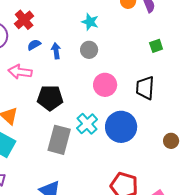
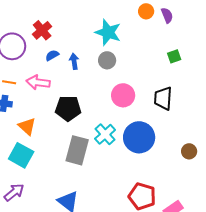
cyan star: (90, 22) -> (108, 32), size x1.5

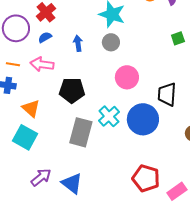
blue semicircle: (52, 55) -> (45, 37), moved
black trapezoid: (163, 98) -> (167, 94), moved
purple arrow: (14, 192) -> (41, 177), moved

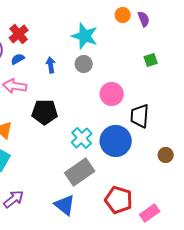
pink circle: (127, 77) -> (112, 94), moved
gray rectangle: (81, 132) -> (80, 172), moved, turned 40
blue triangle: (72, 183) -> (65, 205), moved

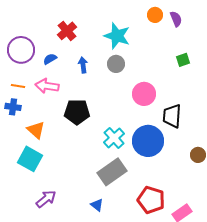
red cross: (19, 34) -> (67, 31), moved
blue triangle: (65, 205) -> (97, 205), size x0.6

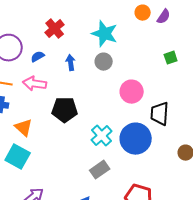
purple semicircle: (176, 19) -> (164, 17), turned 56
gray rectangle: (112, 172) -> (100, 170), size x0.7

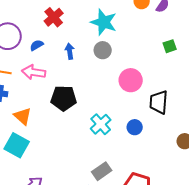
blue circle: (136, 139) -> (135, 127), size x0.5
gray rectangle: (100, 170) -> (102, 171), moved

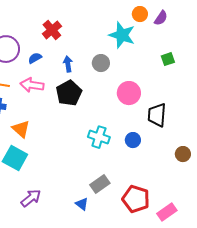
cyan star: (104, 22) -> (122, 35), moved
black pentagon: (64, 98) -> (69, 93), moved, turned -30
cyan cross: (101, 124) -> (99, 137), turned -30

